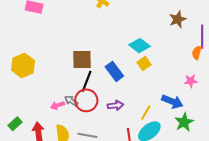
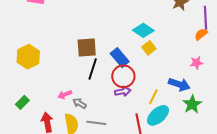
orange semicircle: (197, 53) -> (201, 34), turned 40
red circle: (86, 100) -> (123, 76), moved
gray arrow: (71, 101) -> (80, 103), moved
green rectangle: (15, 124) -> (22, 102), moved

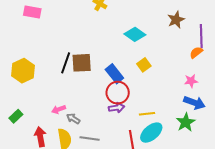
cyan diamond: (143, 30) -> (135, 34), moved
black line: (93, 69) -> (66, 63), moved
blue arrow: (179, 84) -> (194, 103), moved
yellow line: (153, 97) -> (147, 114), turned 56

